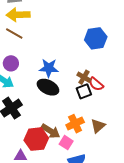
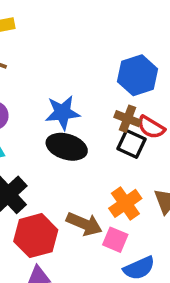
blue hexagon: (96, 38) -> (138, 75), moved
black square: (84, 91) -> (132, 144), turned -35
red hexagon: (36, 139) -> (36, 236), moved

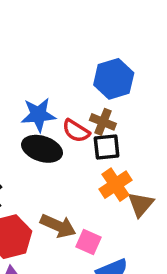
red semicircle: (151, 127) -> (76, 131), moved
black square: (132, 144) -> (107, 147), turned -32
orange cross: (125, 203) -> (115, 185), moved

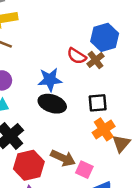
blue hexagon: (114, 79) -> (105, 37), moved
brown cross: (103, 122) -> (96, 60), moved, turned 30
red semicircle: (76, 131) -> (77, 56), moved

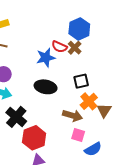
blue star: (50, 80) -> (46, 58), moved
brown arrow: (63, 158) -> (73, 116), moved

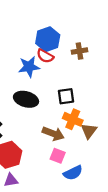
blue hexagon: (79, 29) -> (48, 39), moved
brown cross: (75, 48) -> (79, 51), moved, turned 32
orange cross: (89, 101) -> (73, 119), turned -30

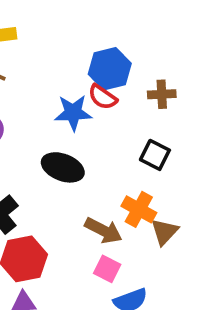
black square: (66, 96) -> (155, 155), moved, turned 30

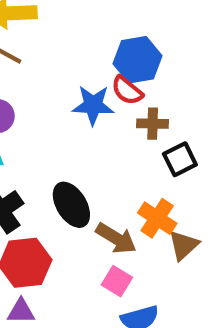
brown cross: (162, 94) -> (153, 124), moved
black square: (155, 155) -> (180, 159), turned 32
black ellipse: (63, 167) -> (71, 205), moved, turned 33

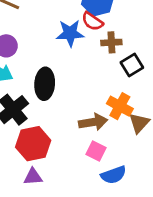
black ellipse: (71, 205) -> (45, 84), moved, turned 40
brown arrow: (116, 238) -> (93, 122), turned -36

